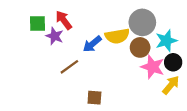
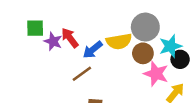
red arrow: (64, 20) -> (70, 38), moved
black circle: (173, 62) -> (180, 59), moved
brown line: (69, 67) -> (82, 74), moved

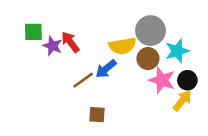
blue arrow: (93, 50) -> (106, 69), moved
black circle: (180, 59) -> (187, 80), moved

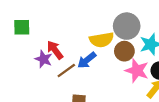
red arrow: (70, 42) -> (55, 50), moved
purple star: (52, 46) -> (44, 59), moved

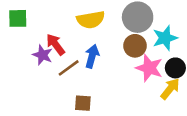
yellow semicircle: (102, 40) -> (91, 20), moved
blue arrow: (87, 60) -> (92, 56), turned 144

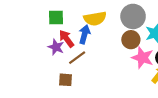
green square: (18, 18) -> (56, 18), moved
blue arrow: (92, 56) -> (84, 34), moved
brown square: (83, 103) -> (65, 80), moved

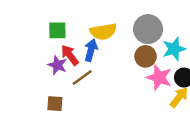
brown square: (65, 80) -> (55, 104), moved

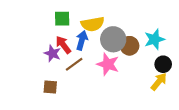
gray circle: (148, 29) -> (113, 39), moved
green square: (57, 30) -> (62, 19), moved
pink star: (159, 77) -> (108, 64), moved

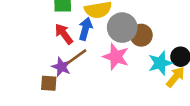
cyan star: (154, 39) -> (160, 63), moved
purple star: (52, 53) -> (61, 67), moved

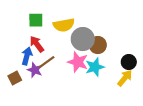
blue arrow: (85, 29) -> (27, 56), moved
cyan star: (160, 63) -> (95, 67), moved
brown square: (49, 83) -> (15, 78), moved, turned -32

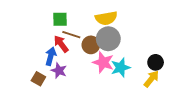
yellow semicircle: (64, 25) -> (106, 18), moved
brown circle: (98, 45) -> (91, 45), moved
brown line: (47, 62) -> (71, 35), moved, turned 54
brown square: (15, 78) -> (38, 79), turned -32

